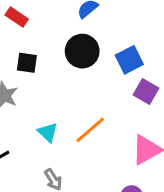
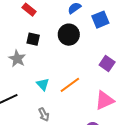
blue square: (129, 60) -> (100, 20), moved

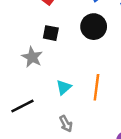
cyan triangle: (43, 84) -> (64, 87), turned 32
orange line: (70, 85) -> (96, 87), turned -45

